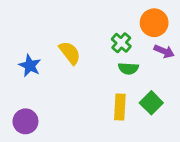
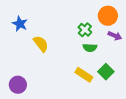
yellow semicircle: (70, 53) -> (41, 44), moved
blue star: (30, 66) -> (20, 24), moved
yellow rectangle: (120, 107) -> (84, 75), turned -60

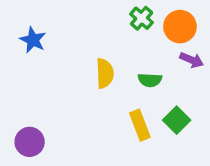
green cross: (85, 30) -> (142, 18), moved
yellow semicircle: (41, 44) -> (105, 73), moved, turned 36
yellow rectangle: (84, 75) -> (140, 125), turned 36

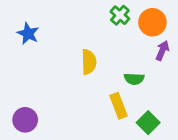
purple arrow: (192, 60) -> (162, 51), turned -90
green semicircle: (150, 80) -> (134, 79), moved
green square: (177, 120) -> (148, 123), moved

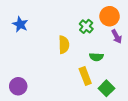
green cross: (120, 15) -> (86, 26), moved
purple arrow: (162, 51) -> (117, 37), turned 128

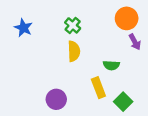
green cross: (86, 26) -> (73, 25), moved
purple circle: (18, 86) -> (56, 99), moved

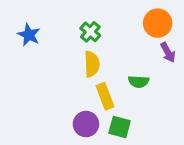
yellow rectangle: (98, 88) -> (105, 96), moved
purple circle: (56, 99) -> (86, 124), moved
green square: (123, 102) -> (120, 127), moved, turned -30

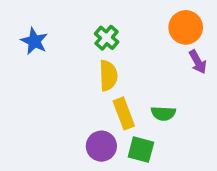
green semicircle: (139, 82) -> (163, 113), moved

